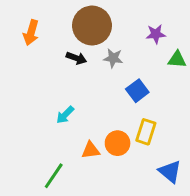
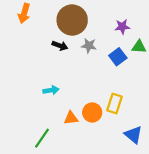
orange arrow: (31, 33) -> (24, 13), moved
blue square: (137, 91) -> (118, 57), moved
cyan arrow: (65, 115) -> (51, 90), turned -144

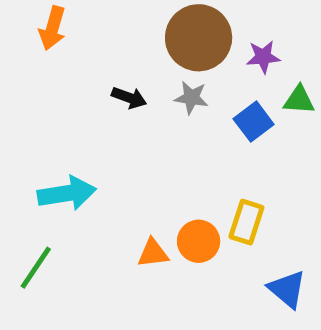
brown circle: (72, 20) -> (199, 38), moved
cyan arrow: (51, 90) -> (67, 193), moved, size x1.6
green line: (42, 138) -> (36, 268), moved

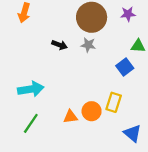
purple star: (263, 57) -> (128, 14), moved
blue square: (254, 122) -> (125, 67), moved
green line: (36, 268) -> (31, 123), moved

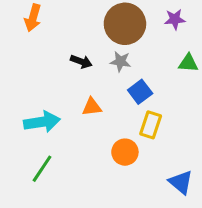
blue square: (125, 67) -> (140, 92), moved
yellow rectangle: (114, 102) -> (151, 125), moved
orange triangle: (71, 117) -> (92, 107), moved

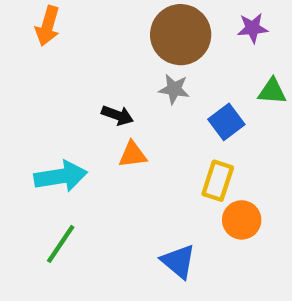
black arrow: (81, 62) -> (117, 115), moved
blue square: (140, 92) -> (226, 122), moved
orange circle: (125, 152) -> (242, 220), moved
blue triangle: (181, 182) -> (178, 261), moved

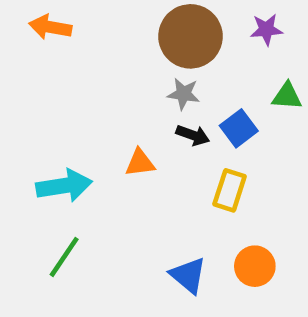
orange arrow: (48, 26) -> (50, 27), turned 84
black arrow: (117, 115) -> (193, 135), moved
orange circle: (242, 220) -> (255, 266), moved

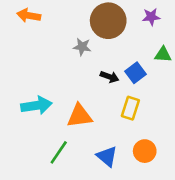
gray star: (184, 94) -> (82, 47), moved
orange triangle: (140, 163) -> (80, 116), moved, size x1.5
green line: (64, 257) -> (59, 152), moved

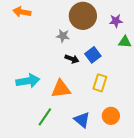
purple star: (151, 17) -> (116, 21), moved
blue square: (136, 73) -> (93, 55), moved
black arrow: (110, 77) -> (72, 59), moved

